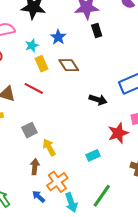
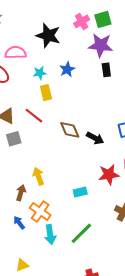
brown diamond: (69, 65) -> (70, 130), moved
gray square: (29, 130) -> (14, 139), moved
orange cross: (57, 182) -> (40, 212), turned -30

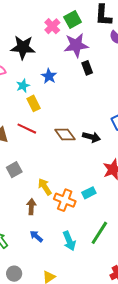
gray square: (14, 139) -> (14, 170), moved
orange cross: (40, 212) -> (65, 200), moved

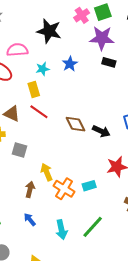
black rectangle: (87, 68) -> (109, 62), turned -64
yellow rectangle: (33, 103) -> (34, 90), moved
gray square: (14, 170) -> (19, 150), turned 35

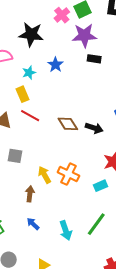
cyan rectangle: (89, 186) -> (100, 186), moved
orange cross: (64, 189) -> (68, 174), moved

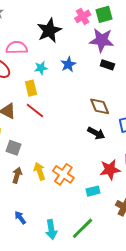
black star: (31, 34) -> (49, 30), turned 30
brown diamond: (68, 124) -> (100, 106), moved
brown arrow: (30, 194) -> (17, 175), moved

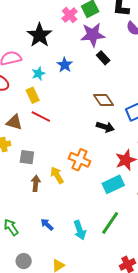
black rectangle: (107, 65) -> (103, 58), turned 40
orange cross: (63, 174) -> (79, 160), moved
cyan rectangle: (93, 191) -> (113, 184), size x1.5

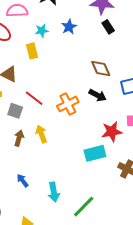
red line: (41, 117) -> (34, 98), moved
orange cross: (79, 160) -> (68, 104), moved, turned 30
green line: (110, 223) -> (84, 207), moved

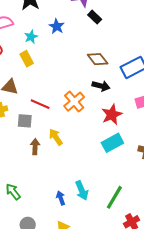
red star: (112, 132) -> (112, 115), moved
blue arrow: (23, 181) -> (61, 198), moved, turned 32

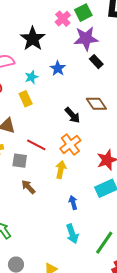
black arrow: (101, 86) -> (72, 115), moved, turned 30
yellow arrow: (56, 137) -> (61, 170), moved, turned 42
brown arrow: (35, 147) -> (28, 187), turned -49
blue arrow: (61, 198) -> (73, 203), moved

